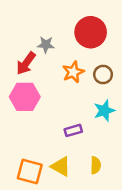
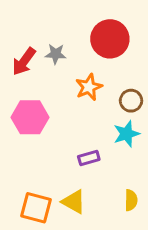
red arrow: (26, 63) -> (24, 61), moved
brown circle: (103, 74) -> (131, 101), moved
yellow semicircle: (96, 165) -> (131, 200), moved

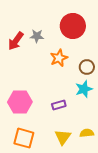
pink hexagon: (30, 117) -> (20, 102), moved
yellow semicircle: (131, 200) -> (87, 133), turned -96
yellow triangle: (74, 202) -> (63, 137), moved, turned 36

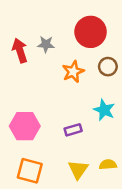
red arrow: (16, 41) -> (20, 50), turned 126
brown circle: (87, 67) -> (108, 67), moved
cyan star: (84, 89) -> (104, 110), turned -30

